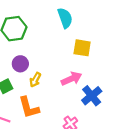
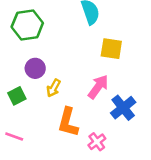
pink arrow: (71, 79) -> (98, 87), turned -30
orange L-shape: (29, 107) -> (68, 122), moved, turned 30

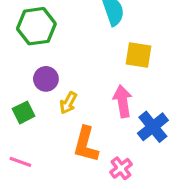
pink arrow: (98, 87) -> (123, 101), turned -45

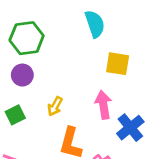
purple circle: (46, 79) -> (22, 75), moved

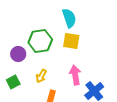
green hexagon: (27, 38) -> (40, 41), moved
yellow square: (118, 64) -> (71, 41), moved

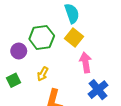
yellow square: (71, 41) -> (74, 37), turned 30
pink arrow: (75, 75) -> (85, 62), moved

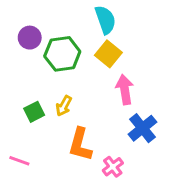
purple circle: (19, 51) -> (30, 38), moved
green square: (14, 80) -> (34, 112), moved

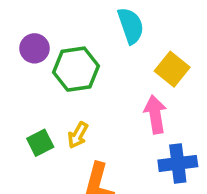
yellow square: (108, 54) -> (172, 69), moved
blue cross: (142, 128) -> (178, 163), turned 32

